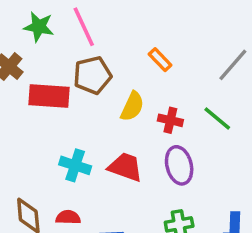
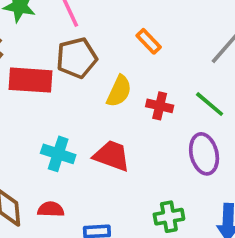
purple ellipse: (179, 165) -> (204, 154), moved

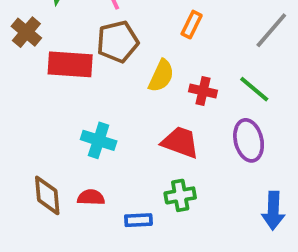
orange rectangle: (149, 41) -> (192, 25), turned 70
red trapezoid: (112, 156) -> (180, 142), moved
green cross: (169, 217) -> (180, 195), moved

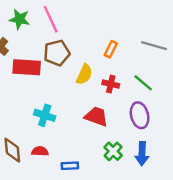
orange rectangle: (192, 25) -> (111, 49), moved
gray line: (271, 30) -> (154, 46), turned 65
green cross: (180, 195) -> (113, 151), moved, turned -36
blue arrow: (273, 211) -> (142, 154), moved

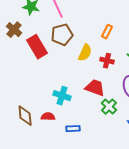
red rectangle: (27, 67) -> (37, 47), turned 55
cyan cross: (45, 115) -> (62, 96), moved
green cross: (113, 151) -> (109, 107), moved

